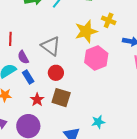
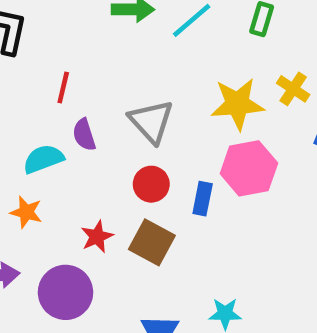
blue rectangle: (28, 77) -> (203, 199), moved, turned 32

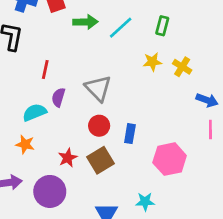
yellow star: (237, 104) -> (152, 62), moved, size x0.6
purple semicircle: (84, 135) -> (58, 97), turned 36
pink hexagon: (249, 168) -> (170, 159), moved
brown square: (152, 242) -> (100, 160), turned 32

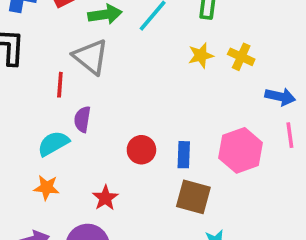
gray triangle: (98, 88) -> (91, 57), moved
pink hexagon: (170, 159) -> (241, 150), moved
brown square: (100, 160) -> (193, 197), moved, turned -36

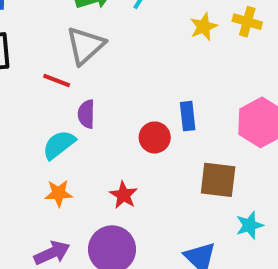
gray triangle: (91, 57) -> (85, 46), turned 48
red line: (60, 85) -> (57, 80), turned -65
blue rectangle: (184, 155) -> (188, 116), moved

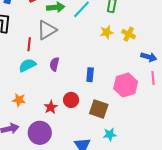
red line: (57, 80) -> (29, 44), turned 64
purple semicircle: (86, 114) -> (54, 64), moved
red circle: (155, 137) -> (71, 100), moved
cyan semicircle: (59, 145) -> (27, 65), moved

